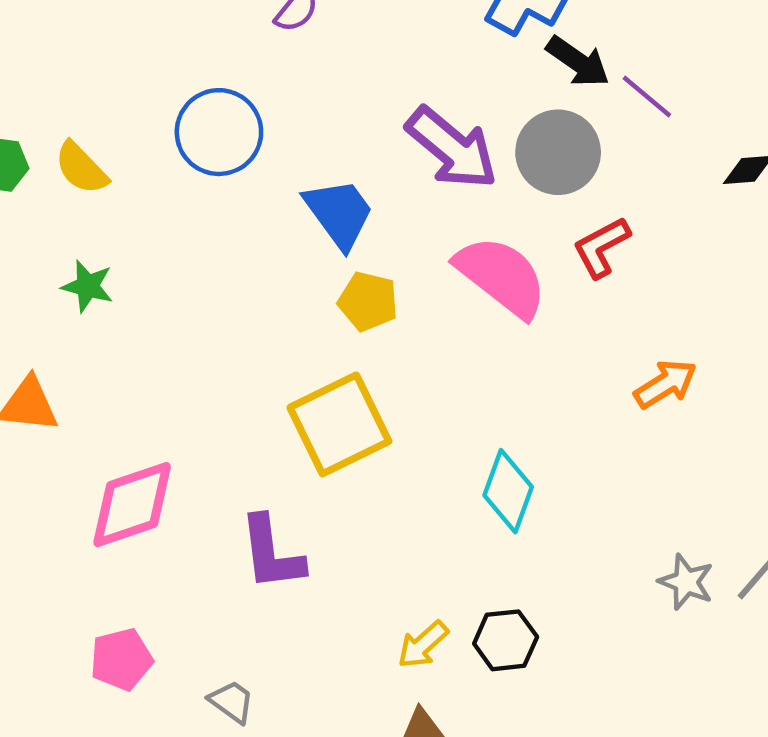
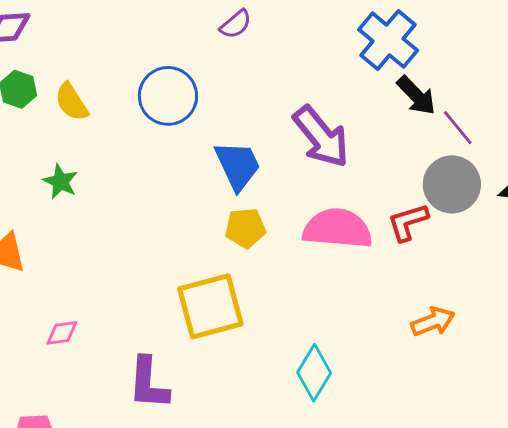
gray circle: (558, 152) -> (452, 184), moved
pink semicircle: (501, 276) -> (337, 229), turned -44
yellow pentagon: (368, 301) -> (245, 228), turned -30
pink diamond: (132, 505) -> (62, 333), size x0.5

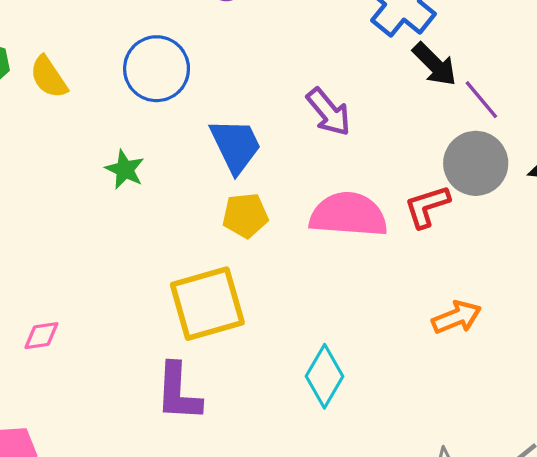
purple arrow: (321, 137) -> (329, 112), size x0.7
green star: (61, 182) -> (125, 170), moved
purple L-shape: (148, 383) -> (178, 392), moved

